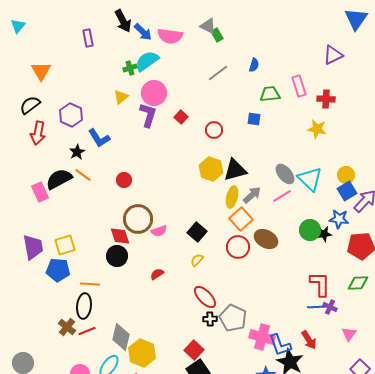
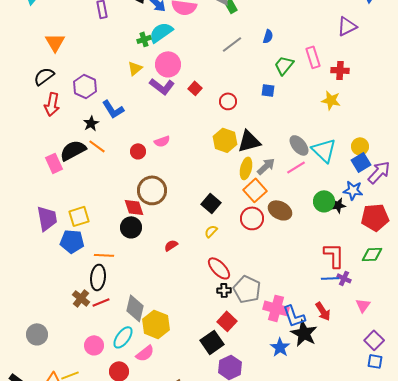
green trapezoid: (270, 94) -> (284, 65), turned -45
purple L-shape: (148, 115) -> (162, 86), turned 110
pink semicircle: (159, 231) -> (162, 141), moved
red square: (194, 350) -> (227, 321), moved

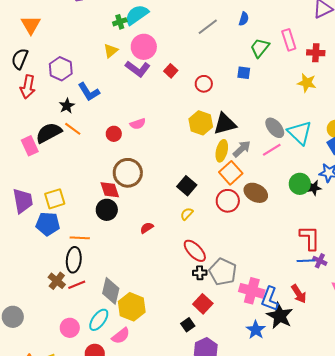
black semicircle: (44, 76) -> (20, 59), turned -30
blue L-shape: (294, 316) -> (270, 299), turned 40
black square: (212, 342) -> (188, 325), size x0.6

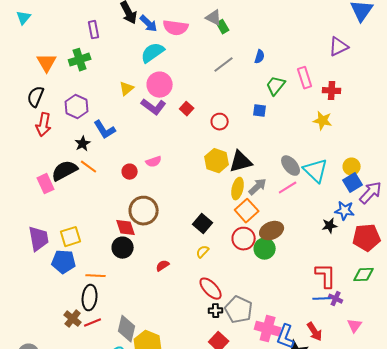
green cross: (120, 22) -> (80, 60), moved, size x1.5
green circle: (300, 184) -> (265, 249), moved
brown ellipse: (256, 193) -> (272, 231), turned -50

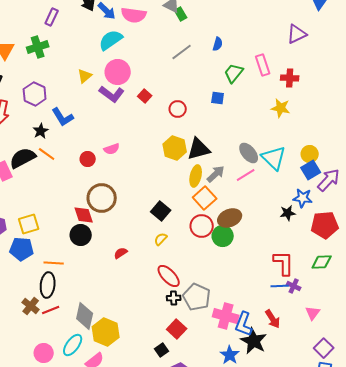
purple rectangle: (94, 30) -> (52, 17), turned 36

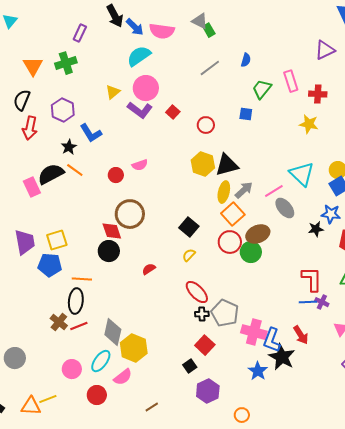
gray ellipse: (249, 153) -> (285, 208), moved

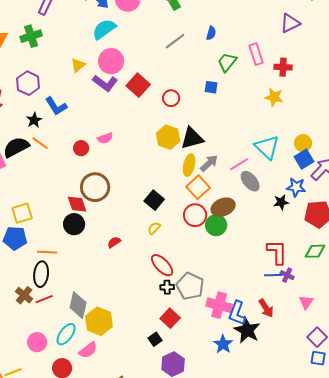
red square: (173, 112) -> (138, 85), size x1.6

